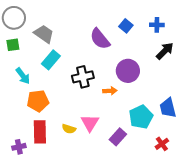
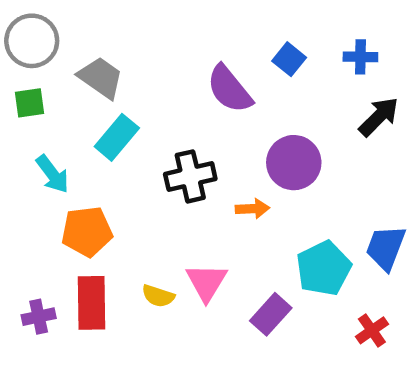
blue trapezoid: (168, 108) -> (386, 248), turned 35
purple cross: (19, 147) -> (39, 317), moved

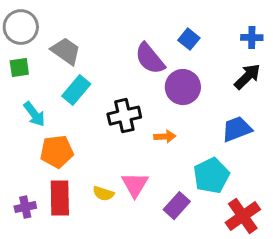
blue cross: (360, 57) -> (252, 38), moved
purple circle: (294, 163) -> (183, 87), moved
blue trapezoid: (386, 248) -> (237, 129), moved, turned 48
red cross: (372, 330) -> (243, 216), size x1.6

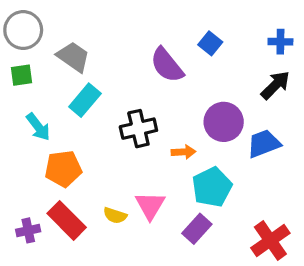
purple circle: (183, 87) -> (224, 122), moved
cyan pentagon: (211, 176) -> (212, 187), moved
red rectangle: (60, 198) -> (67, 220), turned -44

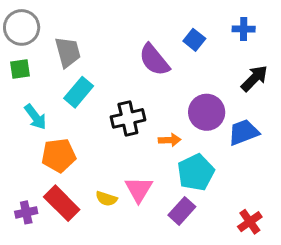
blue cross: (280, 42) -> (244, 29), moved
gray trapezoid: (73, 57) -> (68, 52), turned 40
red cross: (270, 240) -> (250, 222), size x0.7

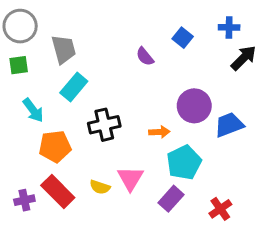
purple semicircle: (154, 60) -> (145, 57), size x0.6
black arrow: (254, 78) -> (244, 58), moved
black cross: (128, 118) -> (104, 125), moved
red cross: (250, 222) -> (220, 209), moved

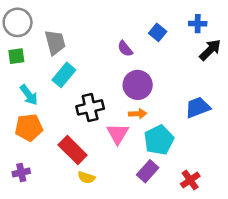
purple circle: (194, 106) -> (138, 85), moved
orange pentagon: (55, 146) -> (29, 127), moved
pink triangle: (130, 178) -> (118, 134), moved
yellow semicircle: (100, 187) -> (86, 178), moved
red rectangle: (58, 191) -> (73, 150), moved

